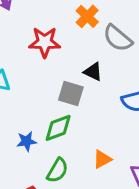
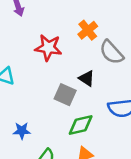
green diamond: (58, 128) -> (81, 125), moved

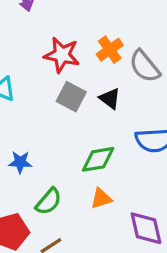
orange cross: (88, 30) -> (110, 50), moved
gray square: (65, 95) -> (71, 97), moved

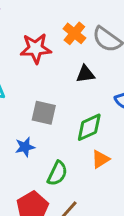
gray square: (71, 97) -> (44, 113), moved
black triangle: (110, 99) -> (85, 74), turned -30

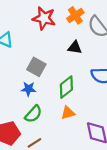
green diamond: (89, 127) -> (66, 87), turned -30
blue star: (25, 147) -> (28, 89), moved

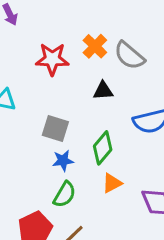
blue star: (28, 89) -> (63, 161), moved

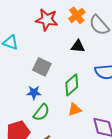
blue star: (63, 161) -> (34, 93), moved

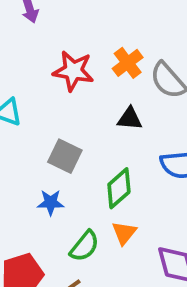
orange triangle: (75, 110) -> (124, 233), turned -32
green semicircle: (41, 112) -> (85, 246), moved

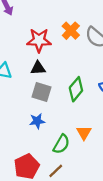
black triangle: (130, 119) -> (38, 68), moved
green diamond: (119, 188) -> (76, 89), moved

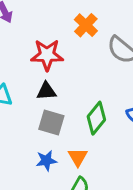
orange cross: (71, 31) -> (86, 25), moved
orange triangle: (84, 133) -> (78, 157), moved

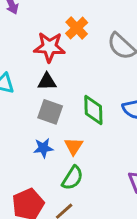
orange cross: (86, 25) -> (77, 28), moved
green diamond: (96, 118) -> (93, 110), turned -44

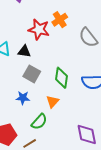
black triangle: (47, 82) -> (24, 51), moved
orange triangle: (74, 146) -> (53, 102), moved

